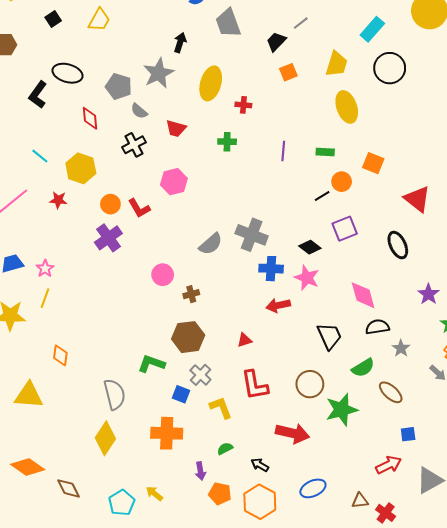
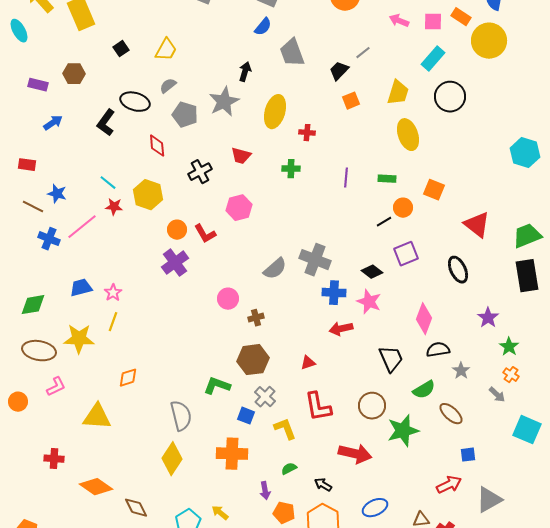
gray semicircle: (139, 111) -> (168, 86), moved, turned 102
red star: (58, 200) -> (114, 207), moved
pink diamond: (363, 295) -> (424, 319), turned 36
orange diamond: (60, 355) -> (128, 378), turned 65

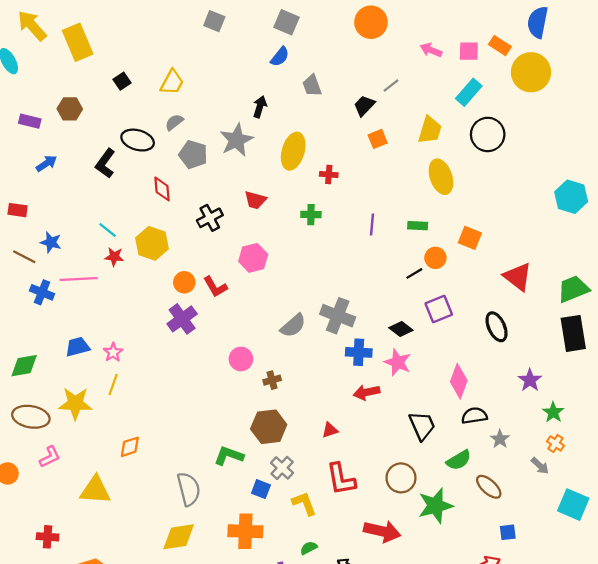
gray trapezoid: (292, 53) -> (312, 86), size x0.7
pink line: (82, 227) -> (79, 279), turned 36
yellow diamond: (172, 459) -> (179, 537), turned 48

